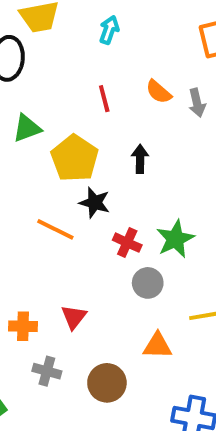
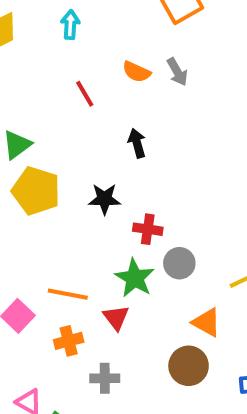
yellow pentagon: (75, 158) -> (36, 191), moved
orange line: (55, 229) -> (68, 294), moved
green star: (175, 239) -> (135, 278), moved
orange triangle: (157, 346) -> (207, 322), turned 44
brown circle: (107, 383) -> (189, 366), moved

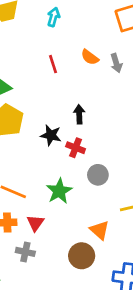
black arrow: (137, 143) -> (79, 114), moved
red cross: (148, 229) -> (76, 148), moved
gray circle: (179, 263) -> (98, 175), moved
red triangle: (116, 318) -> (35, 223), moved

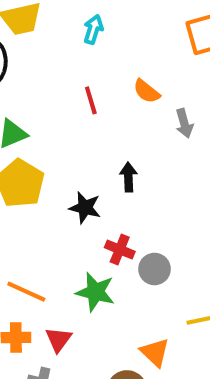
gray arrow: (116, 63) -> (184, 123), moved
red cross: (76, 148) -> (120, 249), moved
green star: (59, 191) -> (95, 292), turned -30

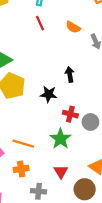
red line: (91, 100) -> (40, 23), moved
green star: (95, 292) -> (60, 139), turned 30
red triangle: (58, 339) -> (61, 172), moved

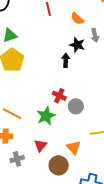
black star: (49, 94) -> (77, 45), moved
gray cross: (39, 191) -> (17, 159), turned -32

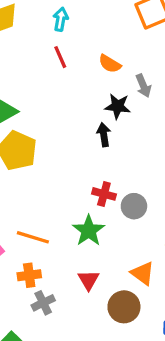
gray cross: (17, 159) -> (43, 303), moved

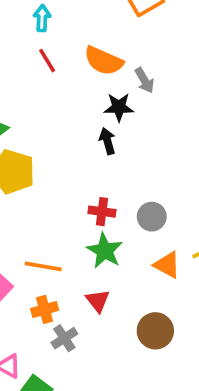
orange semicircle: (110, 64) -> (104, 61), size x1.5
red cross: (104, 194) -> (102, 212), moved
orange triangle: (143, 273) -> (167, 265), moved
red triangle: (89, 280) -> (98, 301), moved

